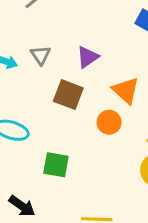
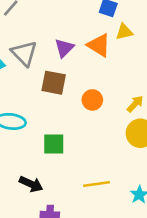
gray triangle: (41, 55) -> (24, 53), size x1.5
orange triangle: (126, 91) -> (99, 45), moved

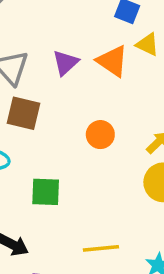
yellow triangle: (124, 32) -> (147, 44), turned 36
brown square: (54, 83) -> (24, 113), moved

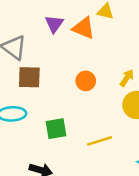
purple triangle: (65, 63) -> (54, 24), moved
yellow line: (101, 248) -> (100, 141), moved

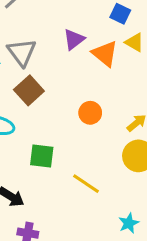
brown square: (29, 77) -> (29, 90), turned 30
yellow line: (100, 141) -> (86, 184), turned 35

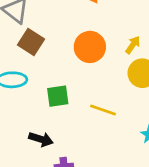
orange circle: (90, 113) -> (90, 47), size x1.5

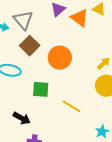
orange circle: (90, 47) -> (60, 58), moved

